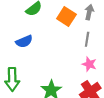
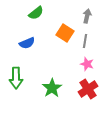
orange square: (66, 17) -> (65, 33), moved

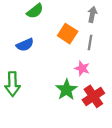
pink star: (87, 64) -> (82, 68), moved
green star: (52, 88) -> (66, 90), moved

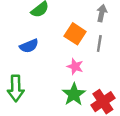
pink star: (82, 68) -> (75, 66), moved

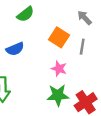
gray arrow: (102, 13) -> (84, 18), turned -56
green star: (74, 94) -> (58, 95), turned 30

